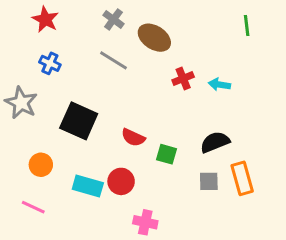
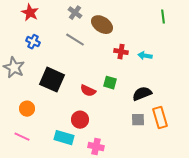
red cross: (183, 78) -> (121, 52), turned 32
green square: (166, 154) -> (110, 83), moved
cyan rectangle: (88, 186) -> (64, 138), moved

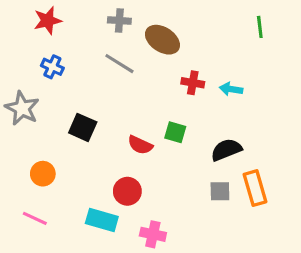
red star: (30, 13) -> (48, 21), turned 30
gray cross: (75, 13) -> (119, 21), turned -32
black square: (52, 80) -> (83, 127), size x0.7

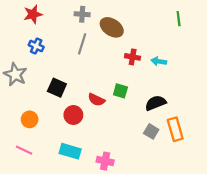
gray line: (119, 64) -> (82, 44), turned 75
red circle: (127, 191) -> (73, 115), moved
gray square: (220, 191) -> (151, 131), turned 32

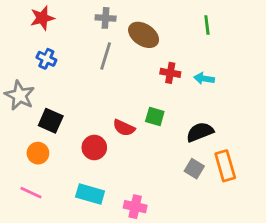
green line: (179, 19) -> (207, 25), moved
black square: (57, 88) -> (51, 121), moved

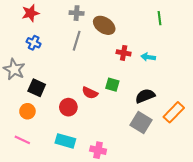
green line: (207, 25) -> (159, 18), moved
orange rectangle: (225, 166) -> (174, 112), moved, turned 60
gray square: (194, 169) -> (141, 122), size x1.5

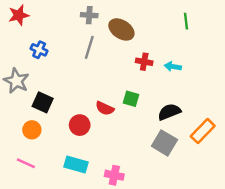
red star: (31, 13) -> (19, 15), moved

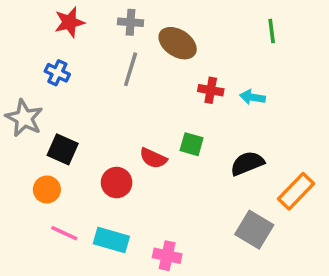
red star: (19, 15) -> (70, 22), moved
gray square: (164, 143) -> (254, 230), moved
pink line: (26, 163) -> (64, 233), moved

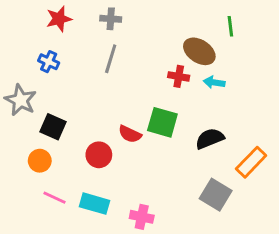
brown ellipse: (178, 43) -> (199, 51), moved
green square: (192, 144) -> (162, 122), size x1.5

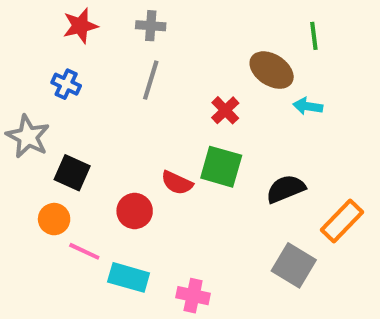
red cross: (179, 76) -> (225, 110), moved, turned 36
cyan arrow: (214, 82) -> (308, 106), moved
pink line: (55, 198) -> (84, 251), moved

